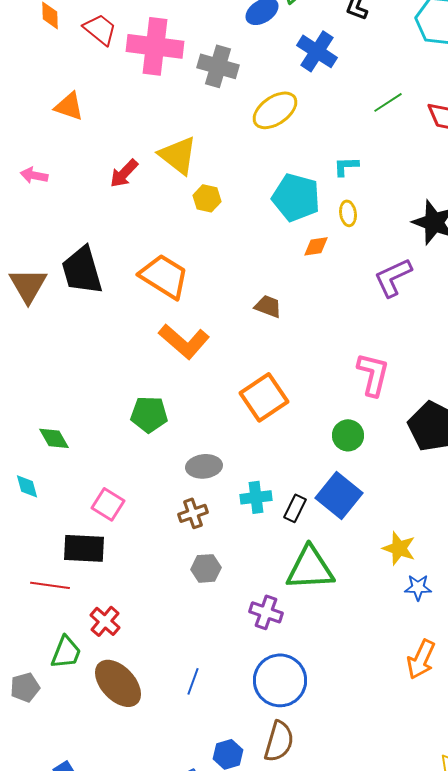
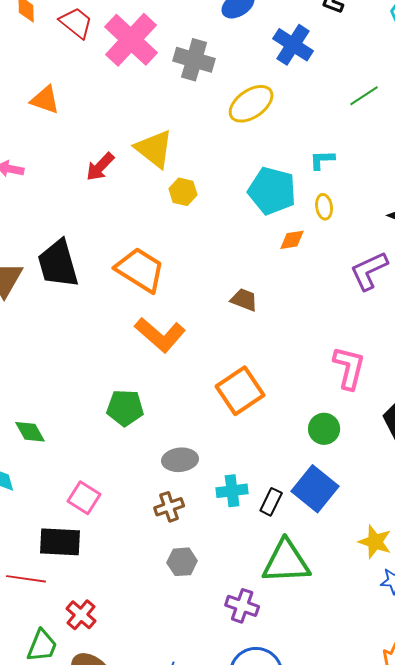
pink cross: (155, 46) -> (131, 40), turned 36

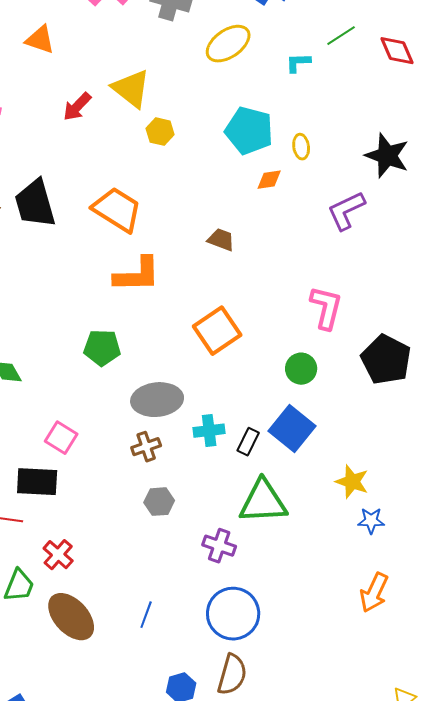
orange triangle: (45, 100) -> (40, 40), moved
cyan L-shape: (322, 160) -> (298, 63), moved
orange L-shape: (160, 335) -> (137, 275), turned -42
gray ellipse: (180, 460) -> (157, 400), size x1.4

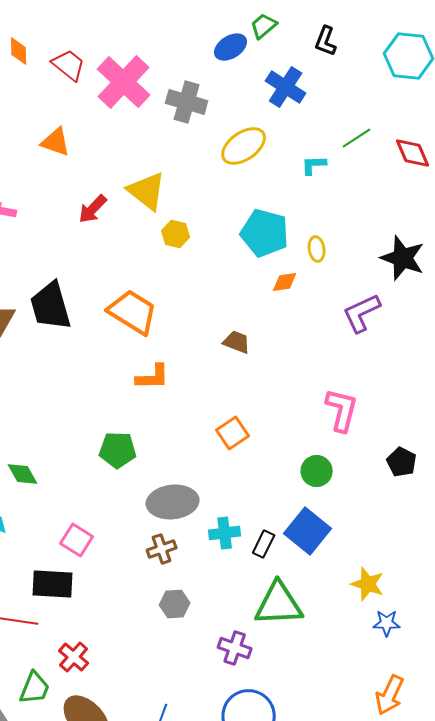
orange L-shape: (137, 275) -> (153, 377), size x0.7
orange square: (217, 331) -> (233, 433), size x0.7
black pentagon: (386, 360) -> (402, 462), size x0.6

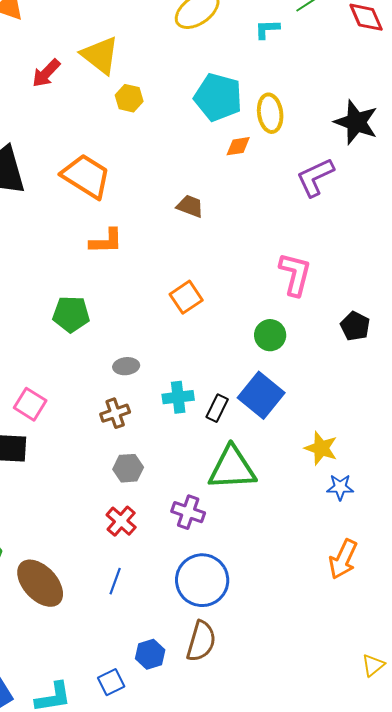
yellow ellipse: (317, 249) -> (270, 113), size x1.5
gray ellipse: (173, 502) -> (126, 366), size x0.5
red cross: (74, 657) -> (121, 521), moved

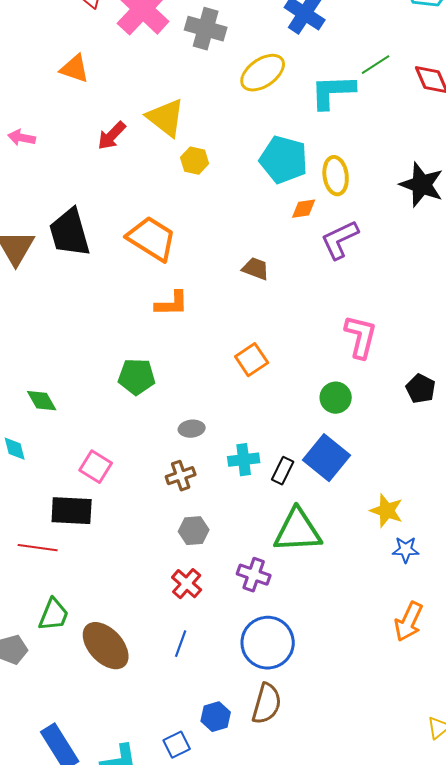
cyan L-shape: (267, 29) -> (333, 92), size x1.8
purple L-shape: (315, 177) -> (340, 240), moved

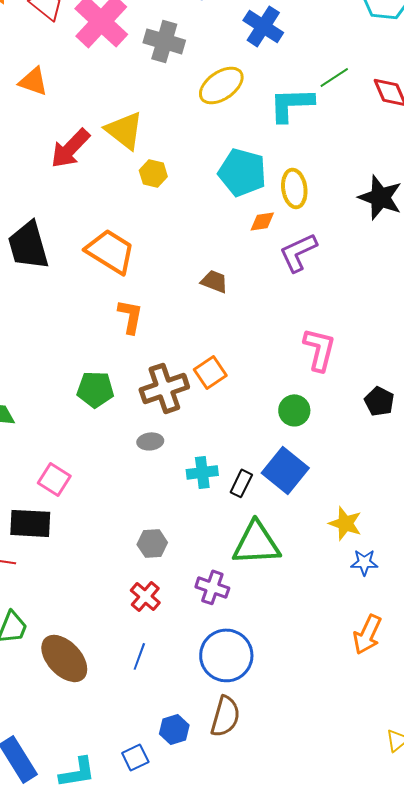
red arrow: (112, 136) -> (70, 148), size x1.4
orange L-shape: (172, 304) -> (130, 316), turned -78
brown cross: (181, 476) -> (164, 388), moved, size x1.6

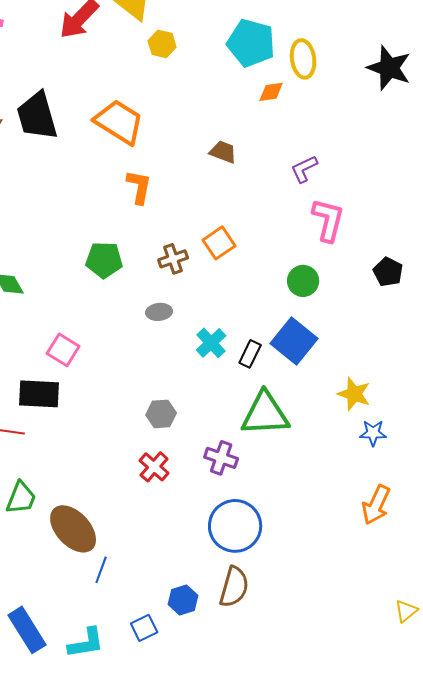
purple L-shape: (298, 252) -> (304, 169), moved, size x0.7
brown cross: (164, 388) -> (173, 259), size x0.6
cyan cross: (202, 472) -> (211, 343), turned -36
blue line: (139, 656) -> (101, 570), moved

